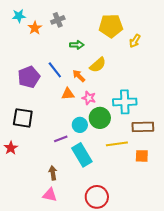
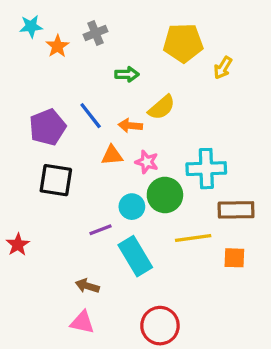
orange arrow: (79, 76) -> (130, 126), turned -40
black square: (23, 118) -> (56, 180), moved
brown arrow: (53, 173) -> (87, 286), turned -64

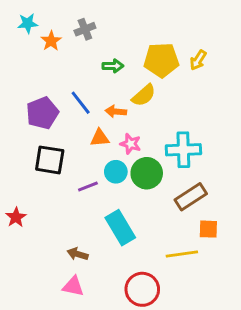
yellow pentagon: (183, 43) -> (161, 60), moved
cyan circle: (132, 207) -> (116, 172), moved
brown rectangle: (236, 210) -> (191, 197), moved, turned -32
purple line: (100, 230) -> (88, 186), moved
yellow line: (193, 238) -> (182, 254), moved

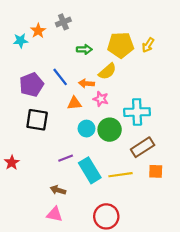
cyan star: (28, 23) -> (21, 41), moved
pink star: (131, 144) -> (101, 99), moved
purple line: (88, 186) -> (66, 158), moved
yellow line: (182, 254) -> (121, 175), moved

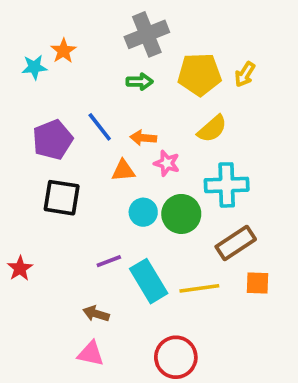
gray cross: (63, 22) -> (147, 34), moved, size x1.6
yellow semicircle: (107, 71) -> (212, 129), moved

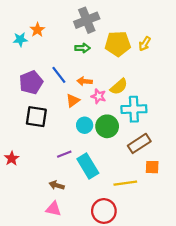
yellow semicircle: (212, 129) -> (119, 87), moved
orange triangle: (123, 170) -> (73, 101), turned -32
yellow line: (199, 288) -> (125, 183), moved

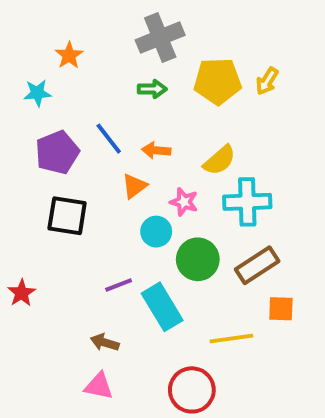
cyan star: (20, 39) -> (37, 93), moved
pink star: (99, 96) -> (184, 202), moved
green circle: (107, 126) -> (198, 259), moved

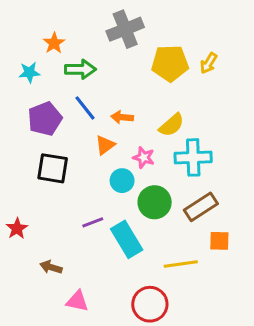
green arrow: (152, 89) -> (80, 69), moved, size x1.4
brown arrow: (105, 342) -> (51, 267), moved

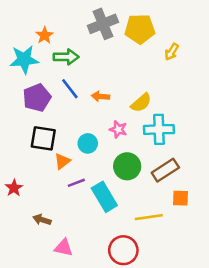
yellow pentagon: (170, 63) -> (140, 29), moved
cyan star: (29, 72) -> (24, 59), size x1.6
orange triangle: (105, 145) -> (62, 161), moved
cyan circle: (122, 181) -> (88, 143), moved

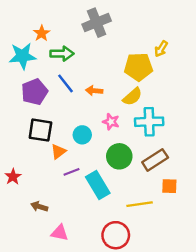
yellow pentagon: (140, 29) -> (138, 67), moved

